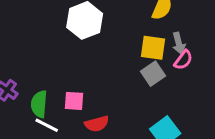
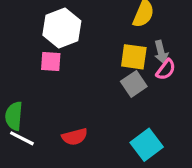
pink square: (74, 101) -> (51, 62), moved

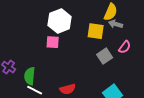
gray arrow: (161, 52) -> (116, 24), moved, turned 120
yellow square: (134, 57) -> (96, 31), moved

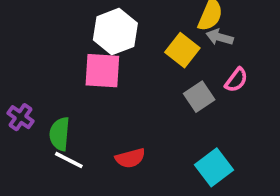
yellow square: (96, 31) -> (182, 50), turned 30
pink square: (53, 42) -> (102, 71), size x1.5

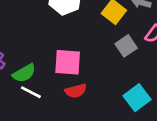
pink square: (102, 71) -> (68, 62), moved
green semicircle: (60, 134) -> (24, 73), turned -125

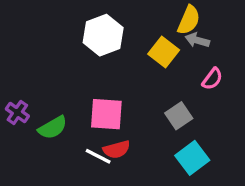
gray square: (126, 46) -> (179, 116), moved
white line: (31, 92) -> (98, 156), moved

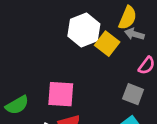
white hexagon: (103, 35) -> (84, 30), moved
gray square: (179, 116) -> (133, 94), moved, turned -35

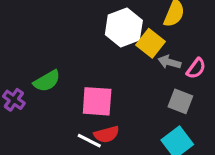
gray arrow: (134, 34) -> (169, 62), moved
green semicircle: (17, 105) -> (47, 81), moved

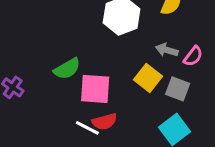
yellow square: (151, 43) -> (148, 78), moved
green semicircle: (47, 81) -> (67, 69), moved

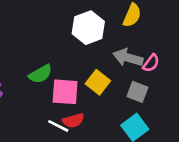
gray arrow: (167, 50) -> (128, 58), size x1.5
yellow square: (148, 78) -> (98, 82), moved

